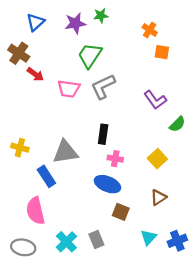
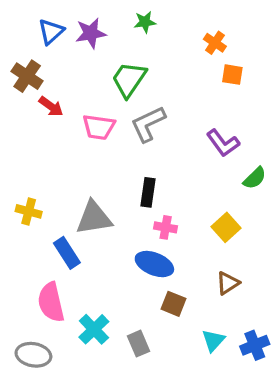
purple star: (75, 23) -> (91, 33), moved
cyan cross: (66, 242) -> (94, 329), moved

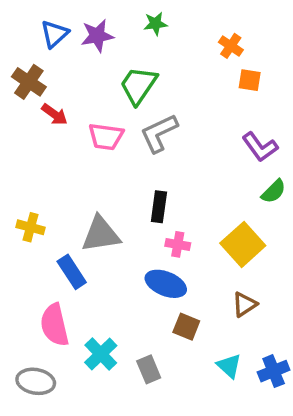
purple L-shape: (223, 143) -> (260, 147), moved
yellow square: (226, 227) -> (243, 244), size x1.4
cyan triangle: (213, 340) -> (229, 366), turned -30

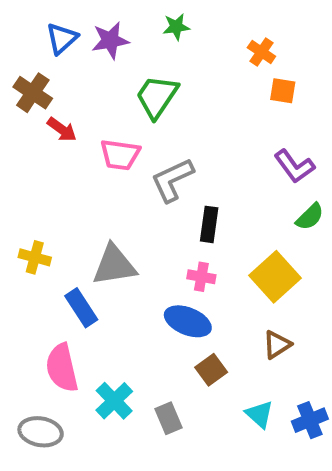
gray L-shape: (159, 133) -> (172, 180), moved
black rectangle: (159, 207) -> (209, 224), moved
brown square: (186, 327) -> (211, 370), turned 32

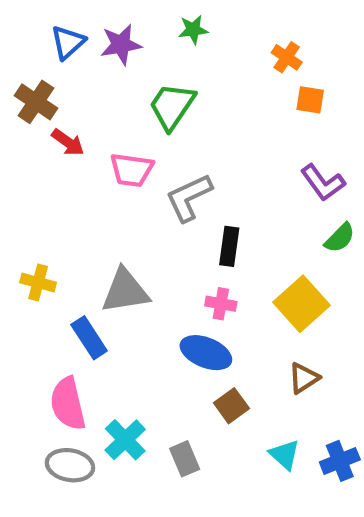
gray ellipse: (41, 432) -> (70, 465), moved

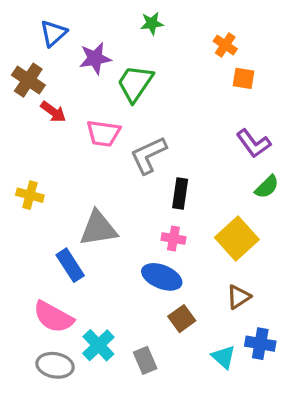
purple star: (121, 45) -> (95, 58), moved
yellow cross: (38, 282) -> (30, 195), moved
pink semicircle: (68, 404) -> (53, 317), turned -48
blue cross: (340, 461) -> (260, 344), moved, turned 32

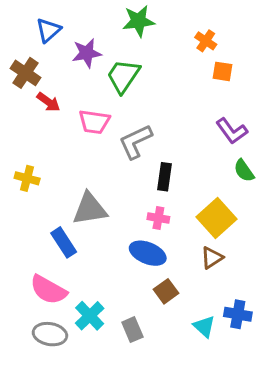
green star: (152, 23) -> (139, 21), size x1.5
green semicircle: (267, 187) -> (244, 171), turned 100
brown triangle: (239, 297) -> (212, 258), moved

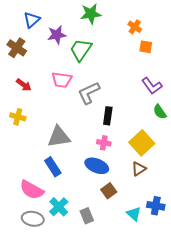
red arrow: (48, 102) -> (24, 85), moved
blue rectangle: (64, 242) -> (53, 167), moved

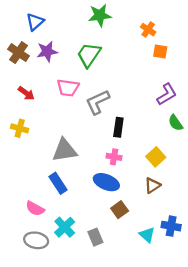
purple star: (57, 35) -> (47, 51), moved
purple L-shape: (152, 86) -> (167, 94), turned -85
yellow square: (142, 143) -> (156, 157), size x0.7
pink semicircle: (32, 190) -> (35, 208), size x0.7

